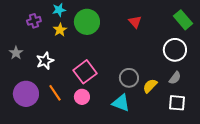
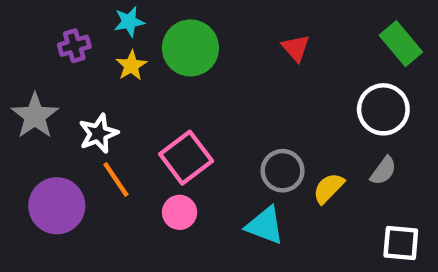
gray star: (16, 53) -> (35, 116), size x1.5
orange line: (55, 93) -> (116, 179), moved
white square: (177, 103) -> (401, 243), moved

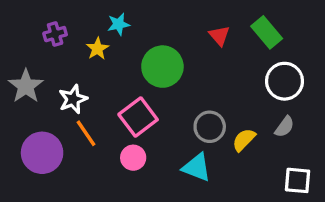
cyan star: (129, 22) -> (119, 24), moved
green rectangle: (401, 44) -> (267, 32), moved
green circle: (190, 48) -> (162, 67), moved

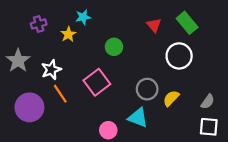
green circle: (162, 67) -> (114, 47), size x0.6
white circle: (284, 81) -> (179, 56), moved
gray semicircle: (284, 127) -> (208, 102), moved
pink circle: (133, 158) -> (108, 130), moved

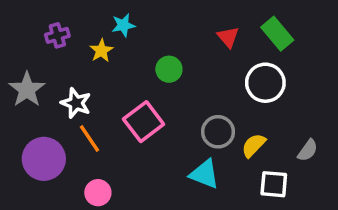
white star: (51, 70) -> (76, 103), turned -30
white square: (209, 127) -> (274, 184), moved
pink circle: (108, 130) -> (98, 193), moved

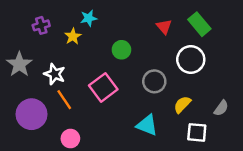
gray circle: (218, 132) -> (154, 81), moved

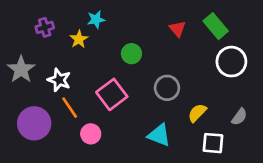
white circle: (191, 59) -> (231, 62), moved
pink circle: (70, 139) -> (91, 134), moved

